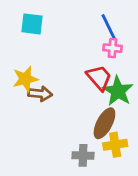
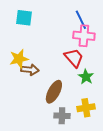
pink cross: (113, 48) -> (84, 36), size x1.5
green star: (118, 91) -> (86, 77), moved, size x0.7
brown ellipse: (104, 123) -> (54, 92), moved

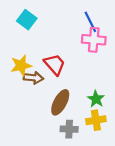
cyan square: (24, 18) -> (27, 20), turned 30
red trapezoid: (74, 58) -> (55, 64), moved
green star: (86, 77) -> (96, 99), moved

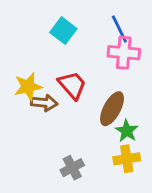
cyan square: (27, 20) -> (63, 31), moved
brown ellipse: (60, 102) -> (112, 109), moved
gray cross: (69, 129) -> (72, 168), moved, turned -30

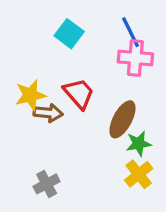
green star: (127, 131) -> (139, 144), turned 30
yellow cross: (127, 159) -> (139, 174), turned -30
gray cross: (72, 168) -> (47, 184), moved

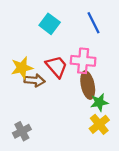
pink cross: (135, 58) -> (83, 61), moved
brown ellipse: (122, 119) -> (88, 85), turned -40
gray cross: (47, 184) -> (22, 131), moved

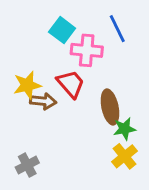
pink cross: (83, 61) -> (87, 50), moved

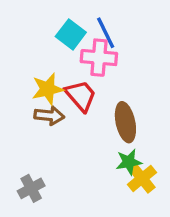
blue line: (117, 29) -> (106, 33), moved
yellow star: (27, 85) -> (48, 89), moved
green star: (124, 129) -> (129, 162), moved

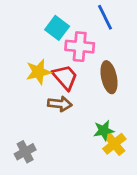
blue line: (106, 33) -> (105, 17), moved
brown arrow: (49, 116) -> (60, 104), moved
brown ellipse: (125, 122) -> (109, 77), moved

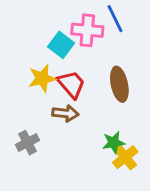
cyan square: (57, 28) -> (61, 45), moved
pink cross: (80, 47) -> (87, 30), moved
gray cross: (25, 152) -> (28, 143), moved

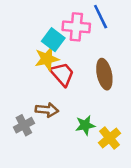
yellow star: (42, 78) -> (47, 59), moved
brown arrow: (65, 113) -> (47, 110), moved
green star: (114, 143) -> (85, 125), moved

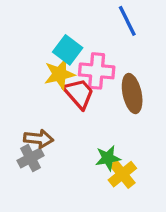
pink cross: (76, 27) -> (97, 71), moved
brown arrow: (47, 110) -> (39, 139), moved
yellow cross: (109, 138) -> (122, 174), moved

